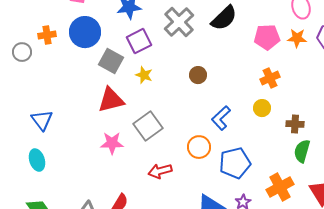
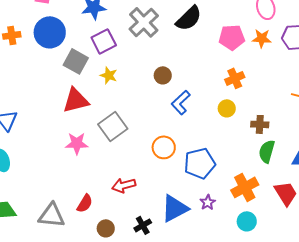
blue L-shape: (221, 118) -> (181, 102), moved
red arrow: (160, 171) -> (124, 185), moved

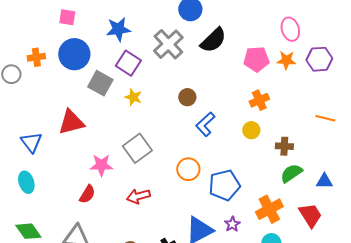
purple square: (104, 41) -> (128, 63), turned -30
red triangle: (76, 100) -> (71, 122), moved
green semicircle: (267, 151) -> (291, 173), turned 40
red arrow: (124, 185) -> (138, 196), moved
red semicircle: (85, 203) -> (87, 194), moved

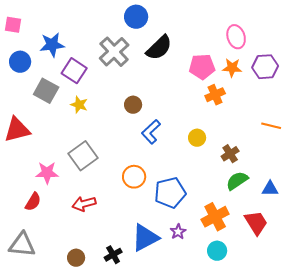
blue star: (118, 29) -> (52, 45), moved
blue circle: (74, 54) -> (20, 62), size x0.7
orange cross: (259, 100) -> (215, 95), moved
brown cross: (284, 146) -> (230, 154), turned -36

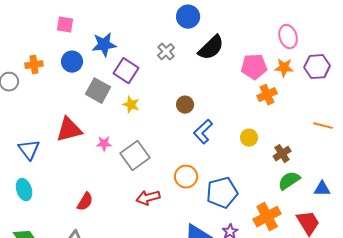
gray cross: (114, 52) -> (166, 52), size x0.6
pink star: (47, 173) -> (104, 144), moved, size x0.7
red arrow: (84, 204) -> (148, 198), moved

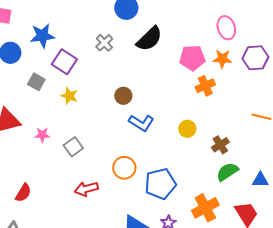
gray square: (98, 91) -> (36, 82), size x0.7
blue L-shape: (203, 132) -> (141, 123), turned -105
gray square: (135, 156) -> (73, 147), size x0.7

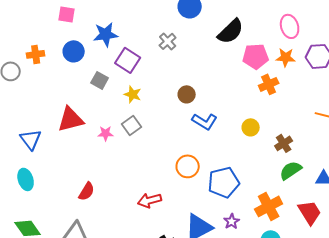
black semicircle: (149, 39) -> (231, 31), moved
gray square: (73, 147) -> (132, 125), moved
red arrow: (86, 189) -> (150, 200), moved

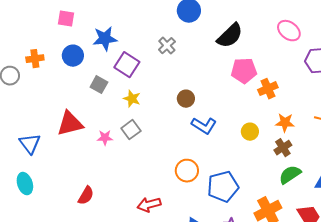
pink ellipse: (290, 26) -> (289, 31), turned -35
pink pentagon: (256, 56) -> (244, 71), moved
orange star: (286, 57) -> (285, 123), moved

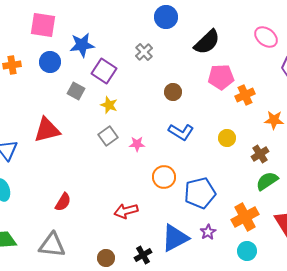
pink square: (66, 19) -> (43, 25), size x1.5
brown circle: (186, 99) -> (173, 92), moved
orange star: (285, 123) -> (274, 120), moved
pink star: (105, 138) -> (137, 144), moved

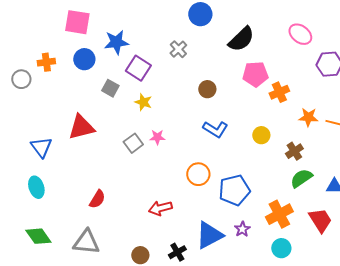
gray square: (108, 136) -> (133, 143), moved
pink star: (137, 144) -> (157, 137), moved

